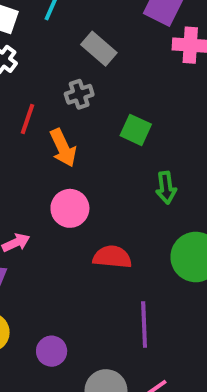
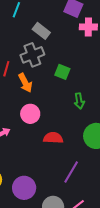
gray cross: (79, 94) -> (32, 55), size x1.6
purple line: (144, 324) -> (71, 172), turned 35
purple circle: (52, 351) -> (24, 188), size x1.5

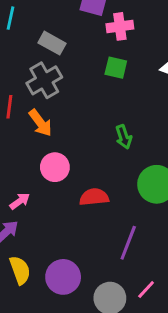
green square: (62, 72) -> (116, 68), moved

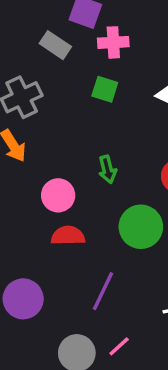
gray rectangle: (52, 43) -> (55, 45), moved
pink circle: (55, 167) -> (58, 195), moved
purple circle: (63, 277) -> (23, 299), moved

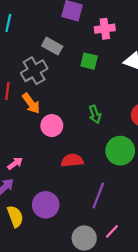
pink cross: (113, 42) -> (105, 29), moved
gray rectangle: (55, 45) -> (52, 46), moved
pink circle: (58, 195) -> (52, 126), moved

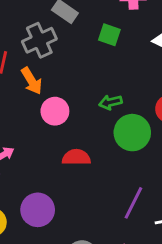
green arrow: (95, 114) -> (110, 102), turned 90
green circle: (120, 151) -> (132, 133), moved
purple line: (98, 196) -> (133, 203), moved

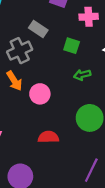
green arrow: (110, 102) -> (82, 75), moved
pink circle: (55, 111) -> (40, 94), moved

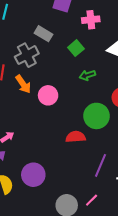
green square: (72, 46) -> (76, 48), turned 35
red semicircle: (48, 137) -> (76, 137), moved

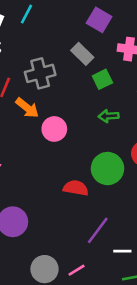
gray rectangle: (44, 34) -> (82, 54), moved
orange arrow: (23, 84) -> (27, 108), turned -30

